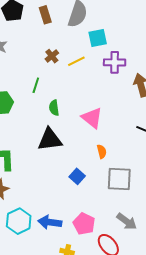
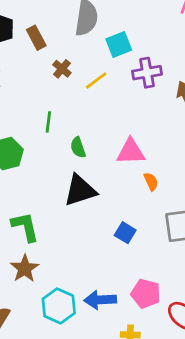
brown rectangle: (45, 15) -> (36, 38), moved
brown cross: (52, 56) -> (62, 69), moved
pink triangle: (92, 118) -> (131, 152), turned -30
orange semicircle: (102, 151) -> (151, 182), moved

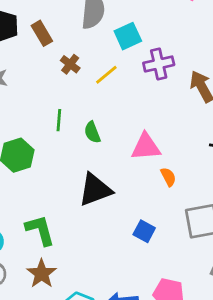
green semicircle: (78, 147) -> (92, 132), moved

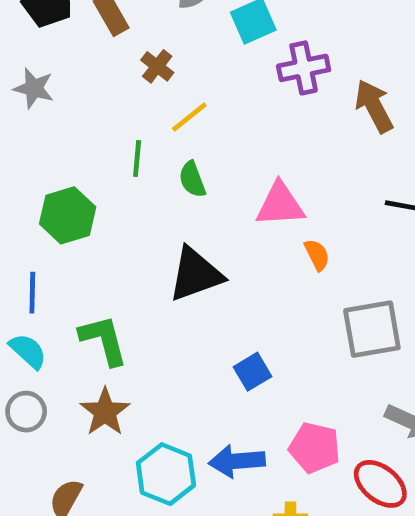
yellow line: (106, 75) -> (189, 117), moved
blue square: (144, 231) -> (252, 372), moved, turned 30

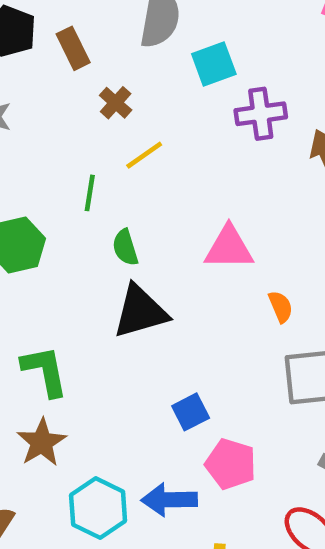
green semicircle: (192, 179) -> (125, 247), moved
orange semicircle: (317, 255) -> (281, 307), moved
pink pentagon: (315, 448) -> (231, 464), moved

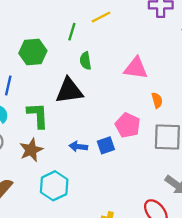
black triangle: (140, 312) -> (69, 91), moved
pink pentagon: (231, 464) -> (128, 125), moved
blue arrow: (169, 500) -> (78, 147), moved, size x0.7

